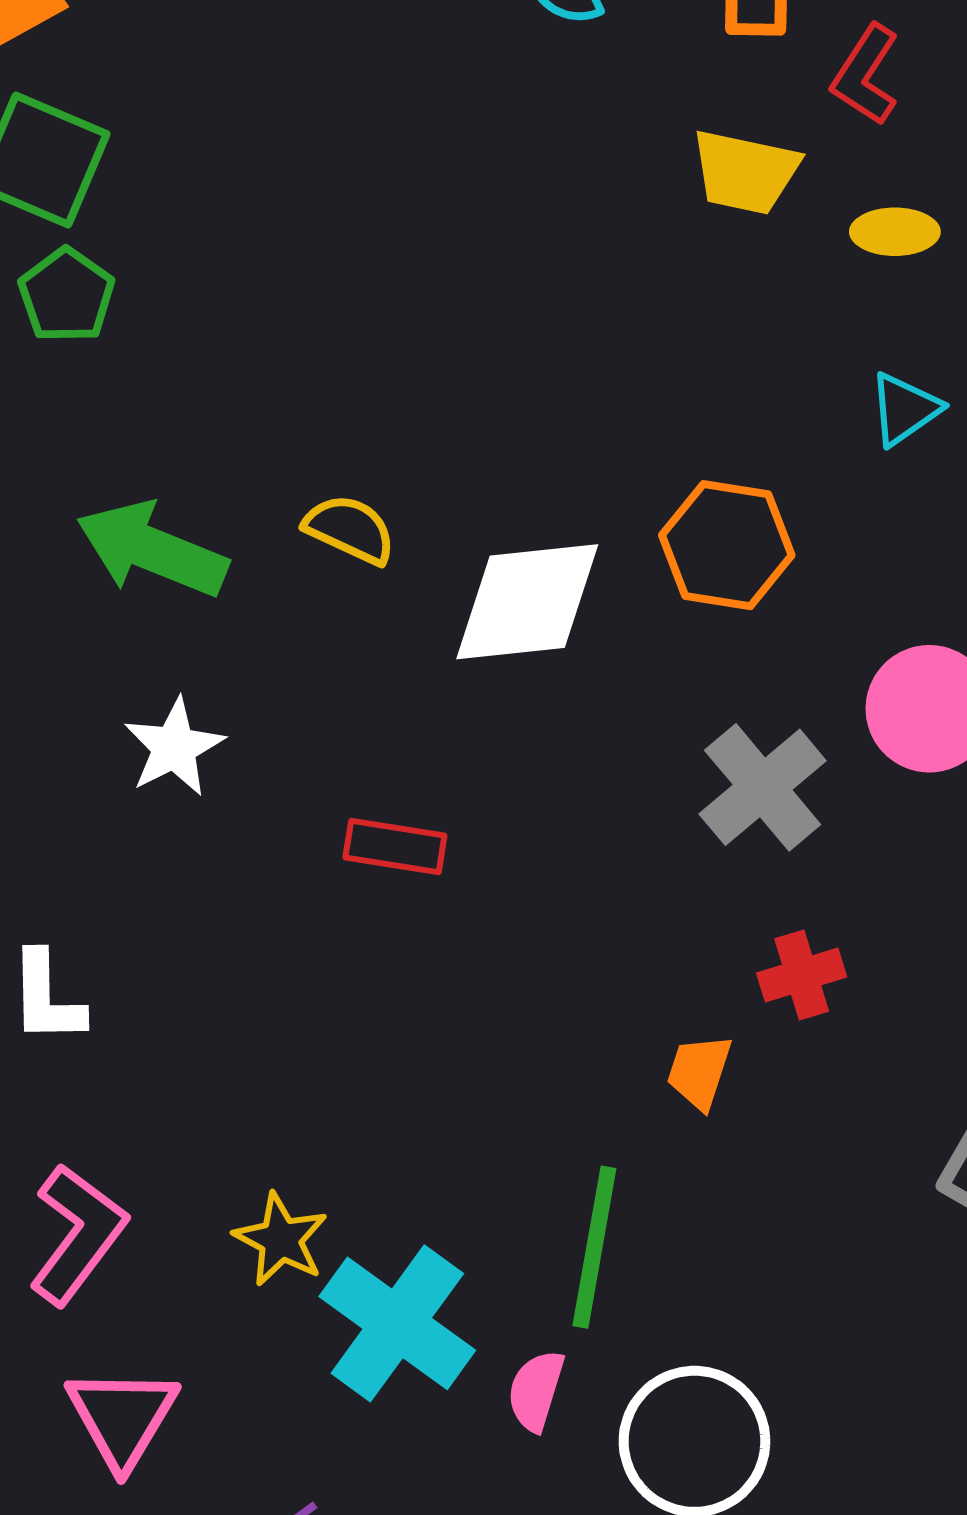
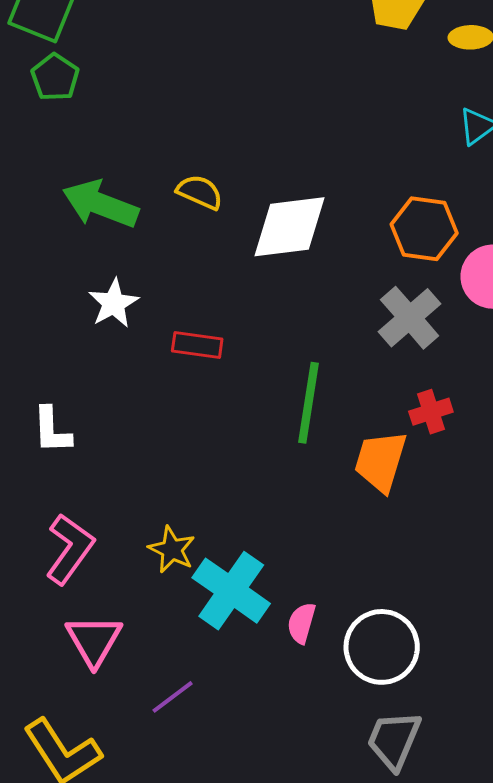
orange hexagon: (727, 545) -> (424, 229), moved
red rectangle: (395, 847) -> (197, 345), moved
orange trapezoid: (699, 1072) -> (380, 461), size x1.6
green line: (594, 1247) -> (309, 403), moved

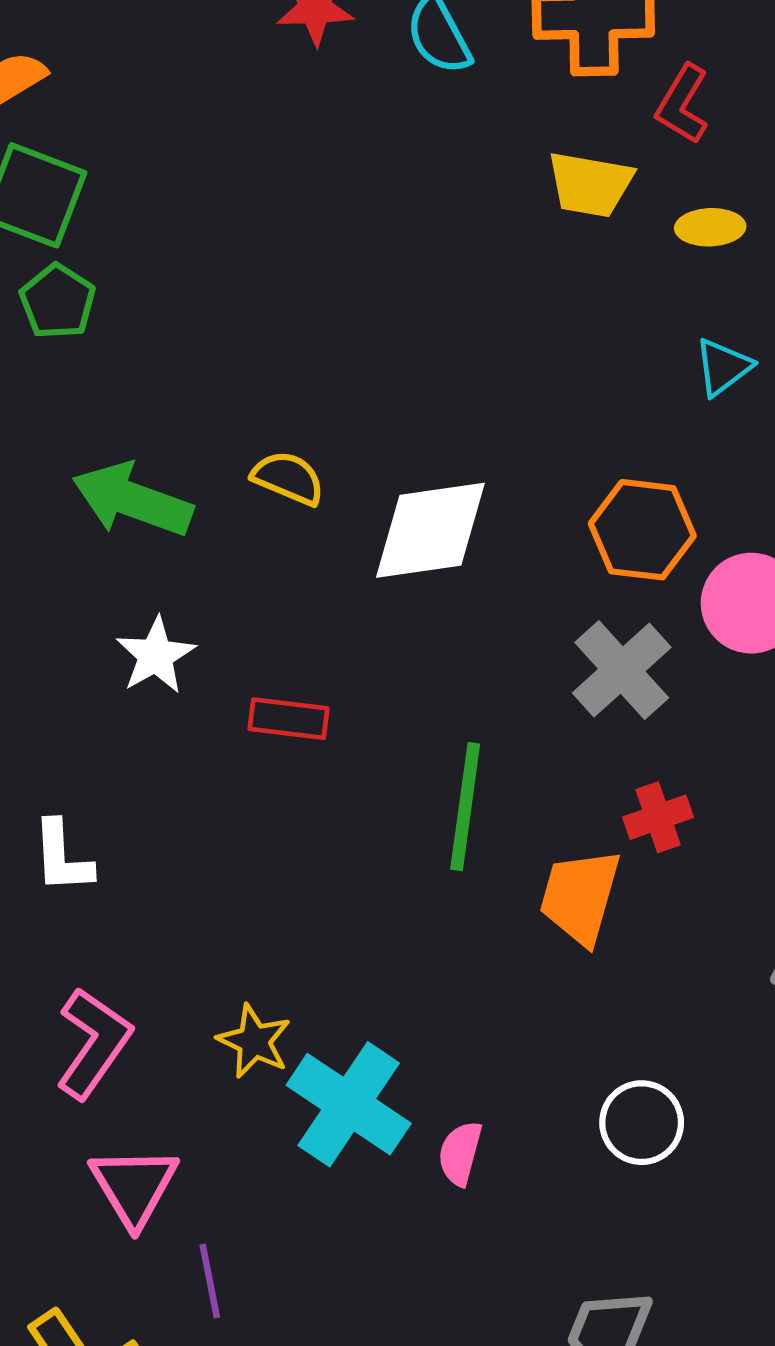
white circle: (382, 647) -> (642, 1123), moved, size x0.7
purple line: (173, 697) -> (210, 1281), moved, turned -63

